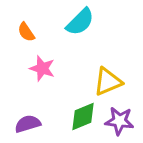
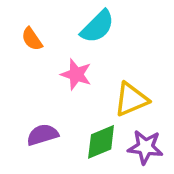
pink star: (42, 68) -> (76, 74), moved
purple semicircle: (28, 124) -> (42, 135), moved

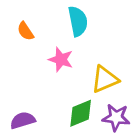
cyan semicircle: (97, 27) -> (78, 21), turned -56
purple semicircle: (42, 135) -> (23, 120), moved

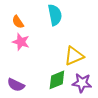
pink star: (61, 59) -> (21, 42), moved
purple semicircle: (23, 120) -> (16, 85), turned -138

